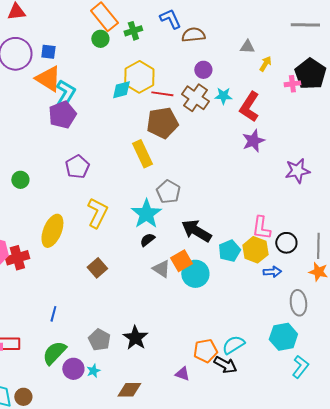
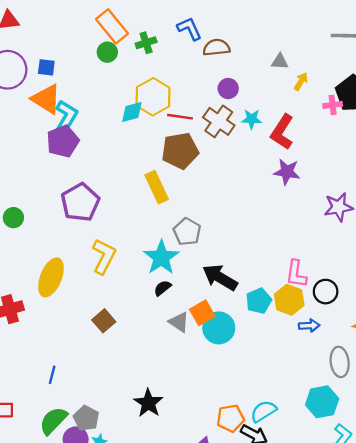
purple star: (253, 141) -> (287, 172), turned 30
purple pentagon: (77, 167) -> (80, 202), size x1.4
gray pentagon: (99, 340) -> (86, 418), moved

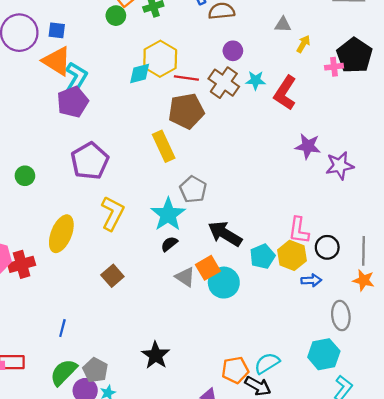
purple star: (287, 172) -> (308, 146), moved

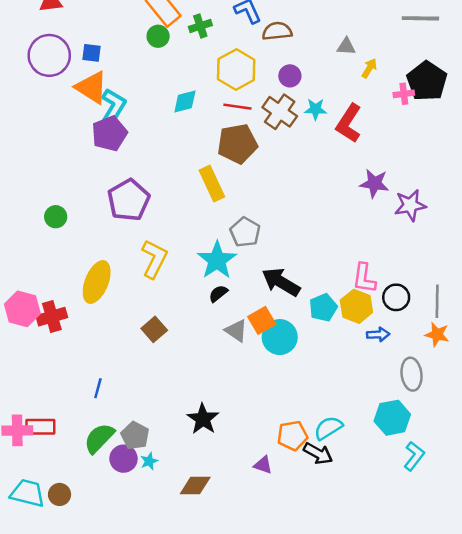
yellow hexagon: (160, 59) -> (236, 70), moved

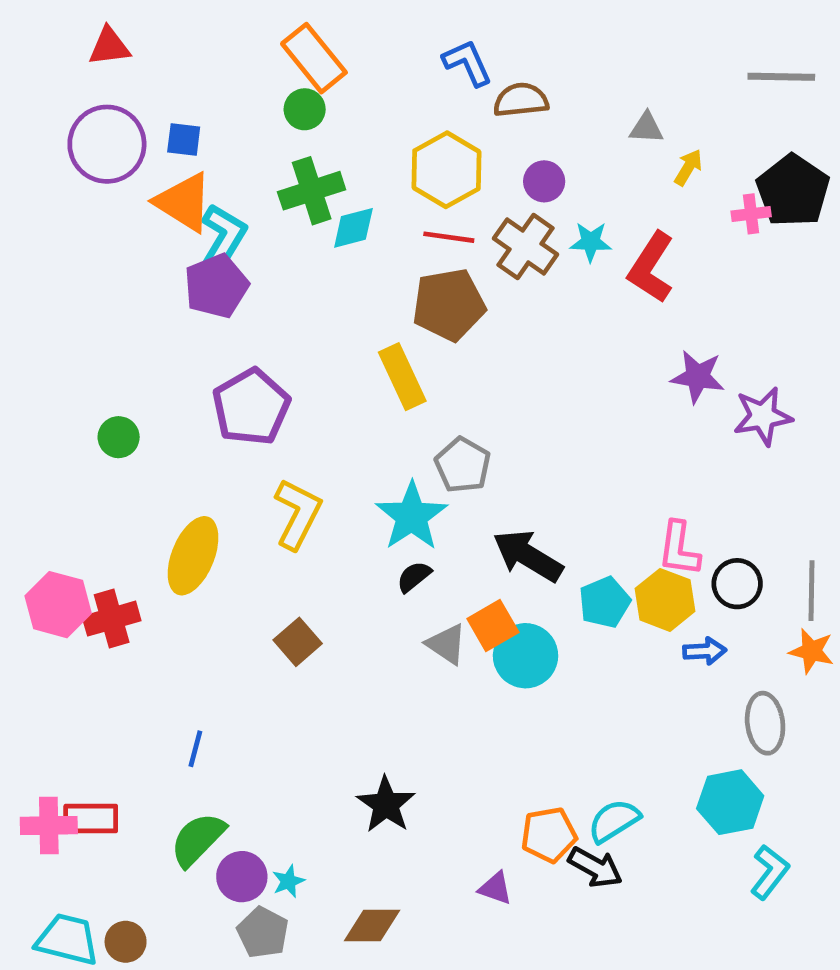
green cross: (200, 26) -> (312, 191), moved, size x1.5
gray pentagon: (135, 436) -> (263, 932), moved

